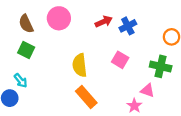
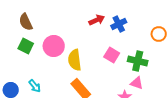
pink circle: (59, 18) -> (54, 46), moved
green cross: (161, 66) -> (138, 61), moved
cyan arrow: (21, 81) -> (35, 86), moved

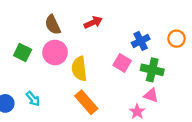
red arrow: (97, 20) -> (93, 22), moved
brown semicircle: (26, 22) -> (53, 25), moved
blue cross: (119, 24) -> (141, 41), moved

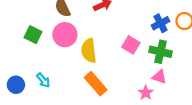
blue cross: (141, 41) -> (161, 23), moved

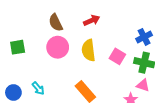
green square: (33, 35) -> (18, 47), moved, turned -35
yellow semicircle: (89, 51) -> (89, 50), moved

